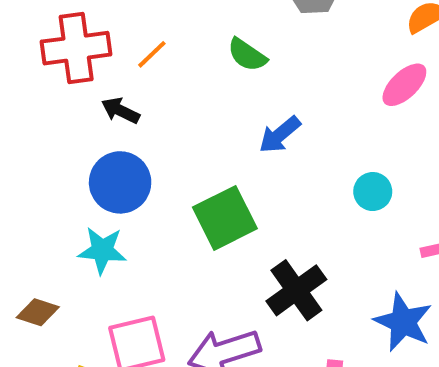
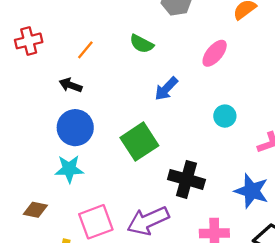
red cross: (76, 48) -> (29, 41), moved, size x0.7
pink ellipse: (404, 85) -> (215, 53), moved
black cross: (296, 290) -> (186, 179), turned -32

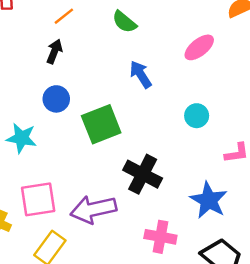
black arrow: (71, 85) -> (54, 51), moved, turned 80
blue arrow: (166, 89) -> (141, 74), turned 92
blue circle: (75, 128) -> (56, 99), moved, size x0.7

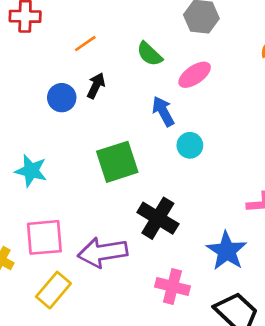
pink ellipse: (199, 47) -> (195, 75), moved
black arrow: (54, 51) -> (96, 86), moved
blue circle: (56, 99) -> (62, 98), moved
cyan circle: (197, 116) -> (190, 145), moved

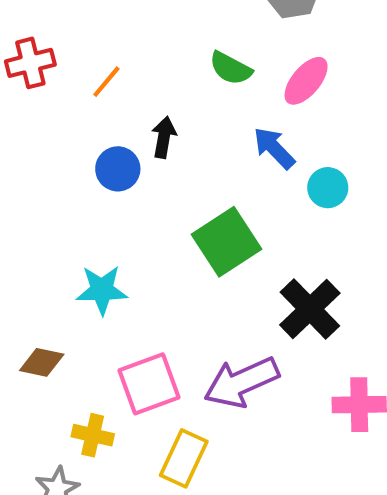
orange line: (85, 44) -> (106, 82), moved
black cross: (158, 218) -> (310, 309), turned 30

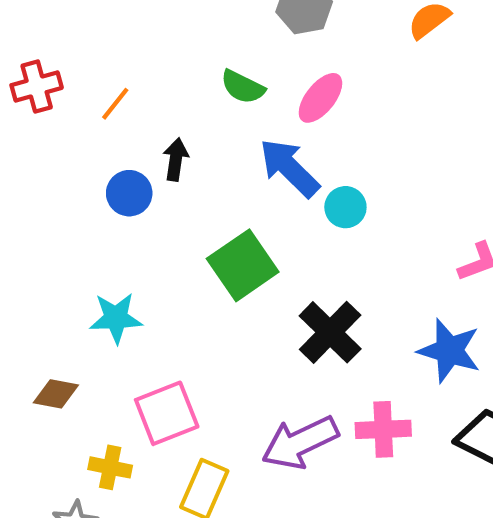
blue arrow: (274, 148) -> (289, 168), size x1.4
purple arrow: (241, 382) -> (300, 442), moved

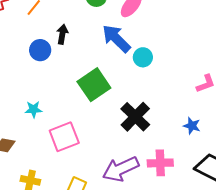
cyan star: (116, 318) -> (34, 109), size x0.7
blue star: (449, 351) -> (192, 126), size x0.6
pink square: (167, 413) -> (64, 137), moved

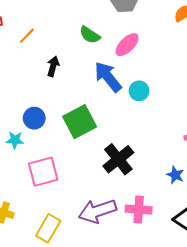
blue circle: (40, 50) -> (34, 118), moved
cyan circle: (143, 57) -> (139, 91), moved

